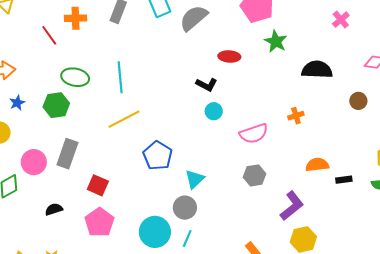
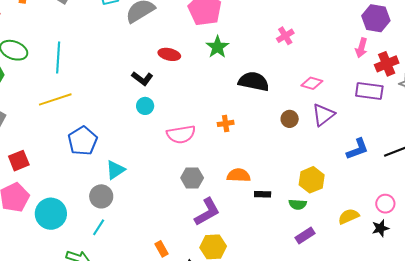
gray hexagon: (255, 175) -> (192, 178), moved
red square: (98, 185) -> (19, 161), turned 35
cyan circle: (155, 232) -> (51, 214), moved

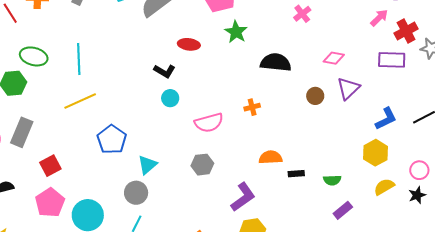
pink arrow: (361, 48) -> (379, 18), turned -144
gray hexagon: (192, 178) -> (202, 165), moved
yellow hexagon: (312, 180) -> (376, 153), moved

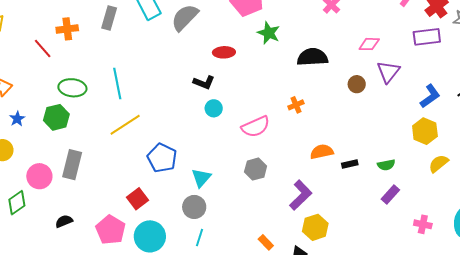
red square: (50, 166) -> (138, 199), moved
purple rectangle: (343, 210) -> (390, 195), moved

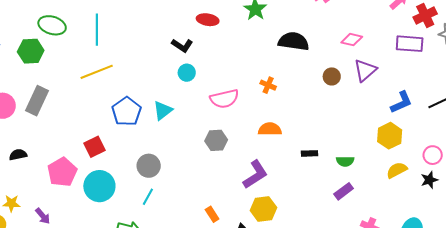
orange cross: (296, 105) -> (268, 85), turned 35
orange semicircle: (322, 152) -> (270, 129), moved
cyan triangle: (201, 178) -> (163, 110), moved

